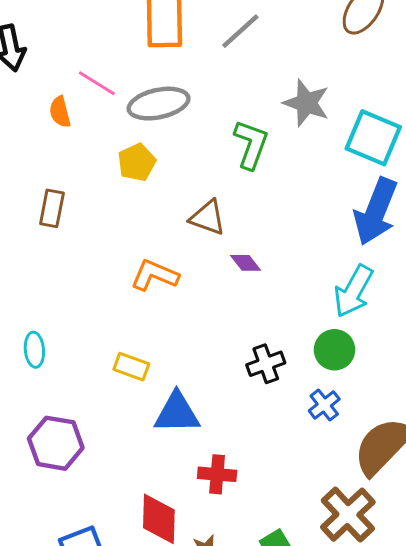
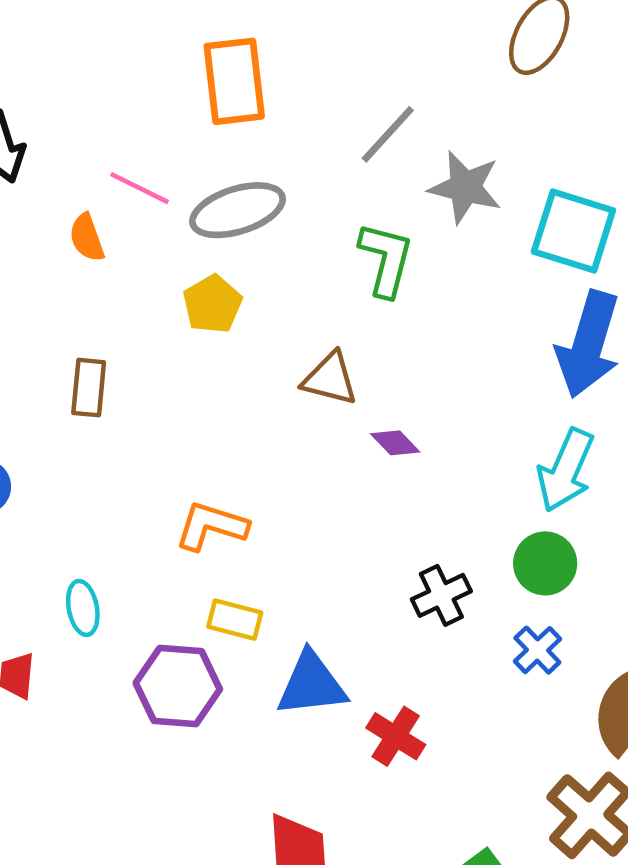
gray line: (240, 31) -> (388, 134), moved
orange L-shape: (155, 275) -> (211, 526), moved
purple hexagon: (56, 443) -> (178, 686), moved
red cross: (217, 474) -> (396, 736), moved, turned 33

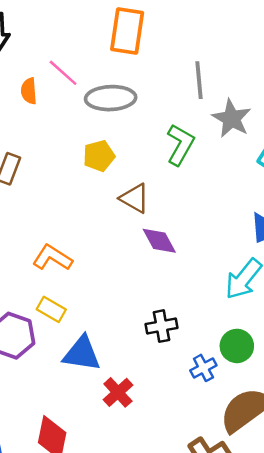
gray line: (388, 134) -> (199, 80), turned -63
yellow pentagon: (212, 304) -> (99, 156), moved
purple diamond: (395, 443) -> (159, 241), size x1.4
green circle: (545, 563) -> (237, 346), moved

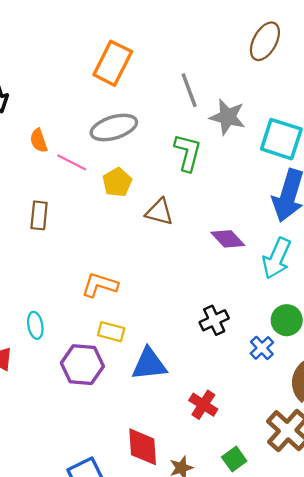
orange rectangle: (127, 31) -> (113, 63), turned 33
pink line: (63, 73) -> (72, 162), moved
purple diamond: (159, 241) -> (228, 239), moved
red cross: (118, 392) -> (203, 405), moved

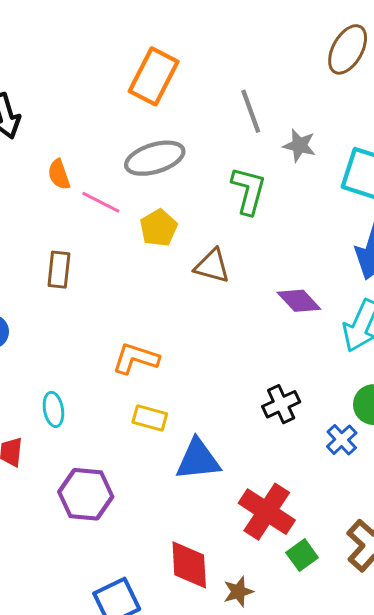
gray star: (227, 117) -> (299, 145), size x0.7
purple hexagon: (82, 365) -> (86, 494), moved
red cross: (203, 405) -> (267, 512), size x1.5
green square: (234, 459) -> (302, 555), moved

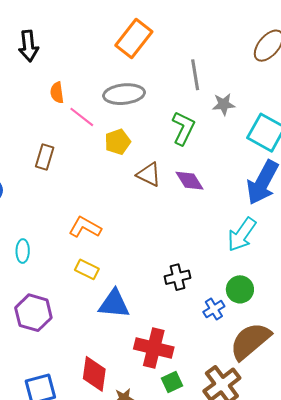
gray star: (299, 145) -> (224, 104), turned -30
purple diamond: (299, 301) -> (190, 181), moved
red cross: (267, 512) -> (154, 348), turned -30

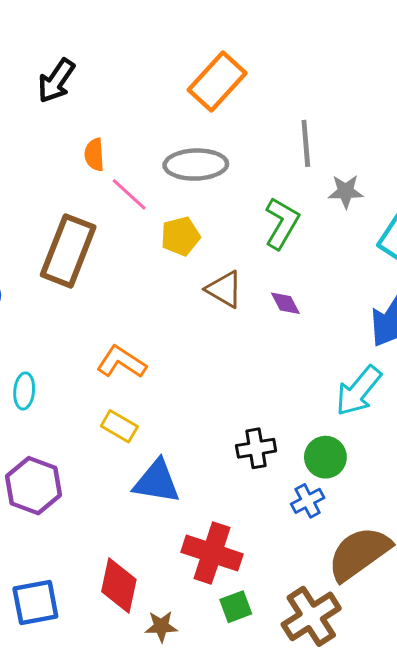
black arrow: (28, 46) -> (56, 81), turned 36
brown rectangle: (45, 157) -> (68, 251), size x1.8
purple diamond: (190, 181) -> (285, 303), size x0.7
green circle: (240, 289) -> (325, 457), moved

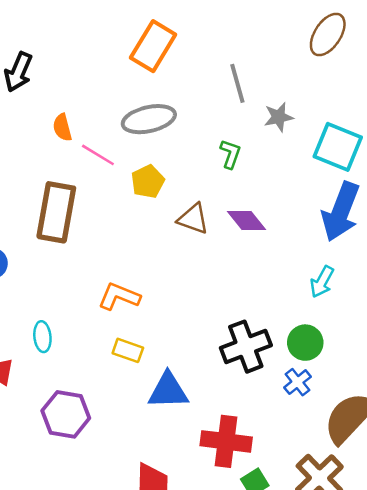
green L-shape: (282, 223) -> (230, 154), size x0.7
purple diamond: (285, 303) -> (246, 220), size x1.4
cyan arrow: (358, 391) -> (322, 282), size x0.7
black cross: (256, 448) -> (246, 347), size x1.5

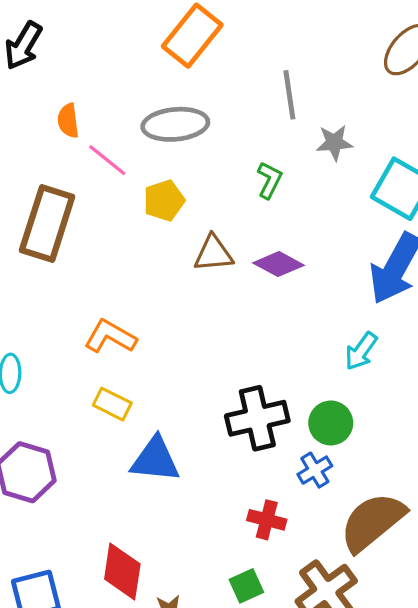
brown triangle: (193, 219) -> (213, 253), turned -32
purple diamond: (246, 220) -> (278, 264), turned -30
red cross: (226, 441) -> (267, 520), moved, size x0.6

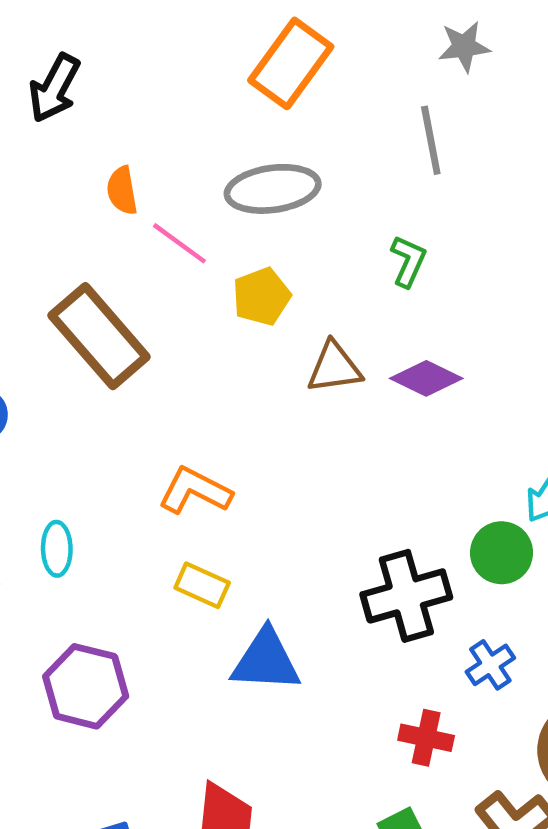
gray star: (334, 143) -> (464, 47), moved
brown rectangle: (47, 223) -> (99, 336), turned -56
green circle: (331, 423) -> (502, 553), moved

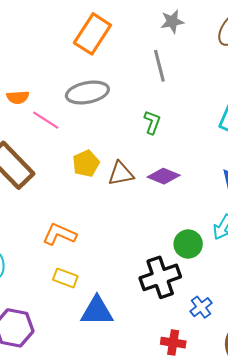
orange semicircle: (122, 191) -> (18, 97), turned -80
yellow pentagon: (262, 297) -> (86, 163), moved
green circle: (502, 553) -> (188, 244), moved

